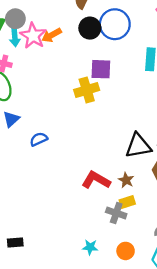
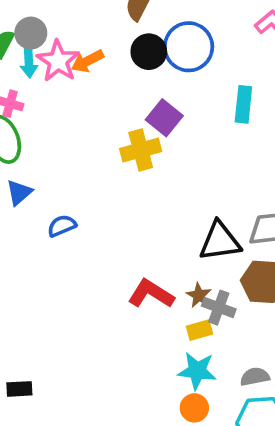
purple square: (101, 69) -> (164, 118), turned 35
gray cross: (116, 213) -> (219, 308), moved
cyan star: (90, 247) -> (197, 371), moved, size x1.5

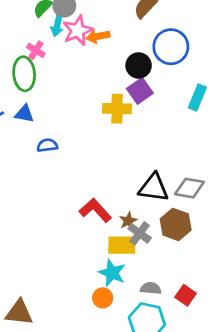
black circle: (149, 52) -> (139, 65), moved
blue triangle: (19, 192) -> (24, 114), turned 36
yellow rectangle: (199, 330) -> (122, 245), size x1.5

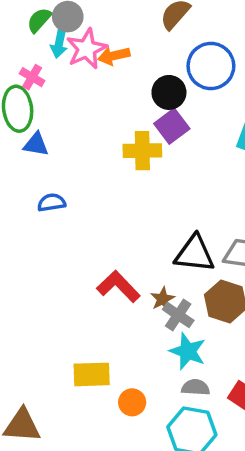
blue triangle: (24, 114) -> (36, 144), moved
yellow rectangle: (122, 245) -> (92, 374), moved
cyan star: (112, 273) -> (188, 351), moved

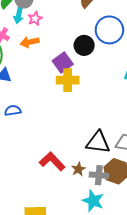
pink star: (87, 49) -> (35, 19), size x0.6
orange arrow: (114, 56) -> (30, 42), moved
purple square: (172, 126) -> (63, 62), moved
gray cross: (178, 315) -> (99, 175), moved, turned -30

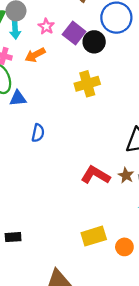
pink star: (35, 19) -> (46, 26), moved
purple square: (63, 62) -> (74, 33), moved
blue semicircle: (13, 110) -> (38, 133), turned 126

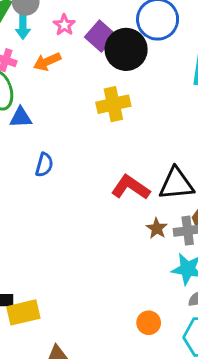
black circle: (94, 42) -> (126, 49), size x1.4
red L-shape: (95, 175) -> (131, 187), moved
yellow rectangle: (94, 236) -> (23, 312), moved

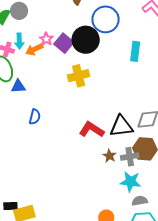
pink star: (64, 25) -> (46, 39), moved
cyan arrow: (23, 27) -> (19, 41), moved
purple square: (100, 36) -> (64, 43), moved

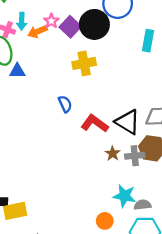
blue semicircle: (35, 117) -> (65, 104), moved, turned -42
black triangle: (121, 126) -> (128, 122), turned 35
cyan star: (130, 182) -> (124, 196), moved

